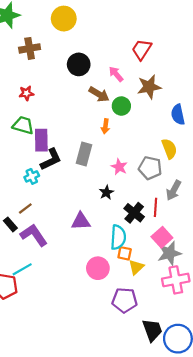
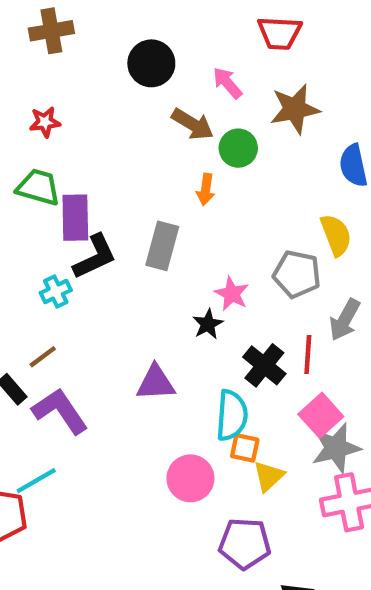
red trapezoid: (142, 49) -> (280, 33), turned -120
pink star: (119, 167) -> (232, 294), moved

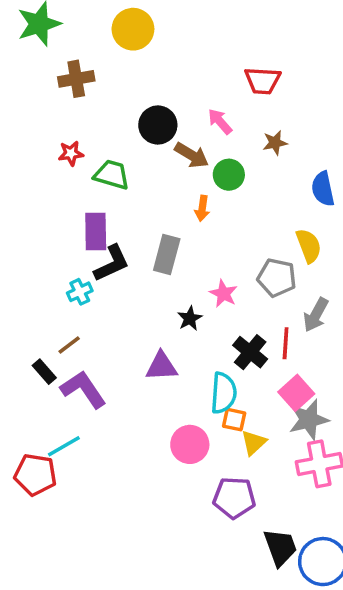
black circle: (151, 63) -> (158, 125), moved
brown star: (295, 109) -> (275, 143), size x0.6
green trapezoid: (38, 187) -> (112, 175), moved
black star: (208, 324) -> (190, 318), moved

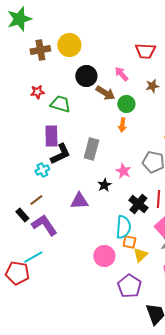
yellow circle: (133, 29) -> (69, 45), moved
orange arrow: (202, 208) -> (122, 125), moved
purple triangle: (161, 366) -> (79, 201), moved
purple pentagon: (234, 498) -> (129, 286), turned 30

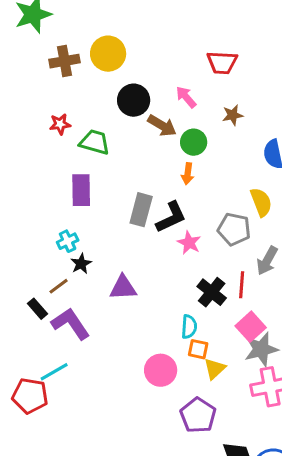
black L-shape: (60, 154) -> (171, 217), moved
black star: (104, 185) -> (81, 264), moved
cyan semicircle: (123, 227) -> (189, 327), size x0.7

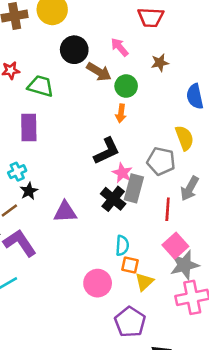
gray rectangle: (141, 210) -> (134, 188), moved
black cross: (212, 292) -> (113, 199), moved

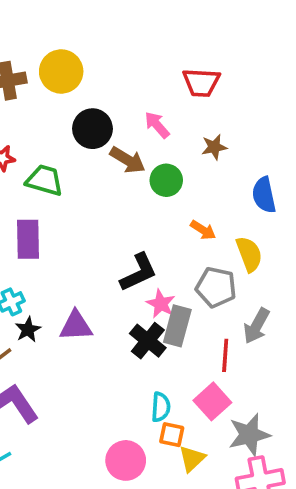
orange arrow: (121, 113) -> (203, 230), moved, turned -66
purple triangle: (65, 212) -> (76, 326), moved
pink square: (175, 246) -> (212, 401), moved

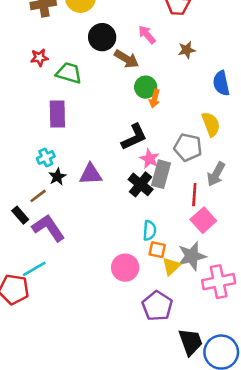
green circle: (166, 180) -> (146, 87), moved
orange arrow: (203, 230) -> (155, 99), moved, turned 72
pink square: (212, 401) -> (203, 220), moved
gray star: (249, 435) -> (192, 256), moved

